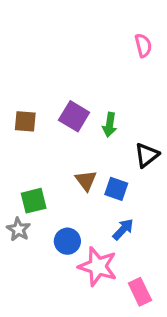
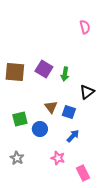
brown square: (25, 121) -> (15, 72), size x1.5
gray star: (18, 229) -> (17, 158), moved
blue circle: (67, 241) -> (40, 129), moved
pink star: (98, 266) -> (58, 158), size x0.6

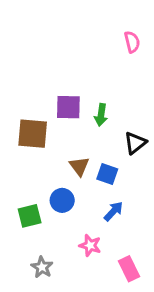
purple square: (44, 69) -> (68, 107), turned -30
brown square: (15, 72) -> (33, 134), moved
green square: (20, 119) -> (30, 216), moved
gray star: (17, 158) -> (42, 267), moved

